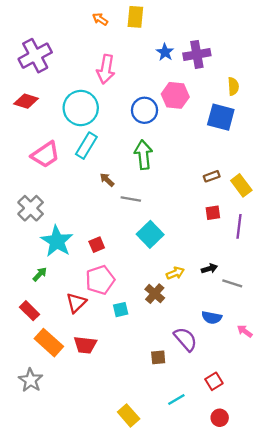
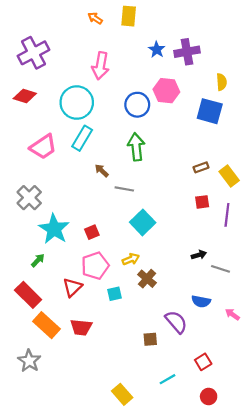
yellow arrow: (175, 273) -> (131, 259), moved
red rectangle: (29, 311) -> (28, 295), size x1.4

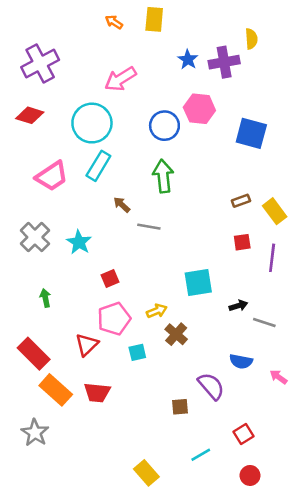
pink arrow: (101, 66) -> (120, 79), turned 48
yellow semicircle: (222, 82) -> (251, 39), moved
cyan square: (143, 222) -> (198, 282), moved, turned 35
cyan star: (54, 229) -> (79, 242), moved, size x0.7
green arrow: (38, 260) -> (45, 298), moved, turned -56

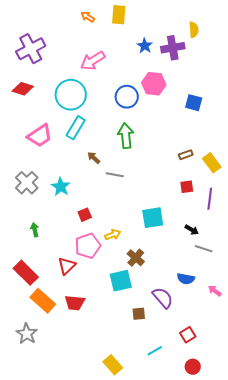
blue square: (251, 133) -> (194, 103), size x0.7
black arrow: (238, 306) -> (192, 230), moved, turned 48
yellow arrow: (157, 311) -> (113, 235), moved
cyan square: (137, 352) -> (121, 281), moved, size x1.6

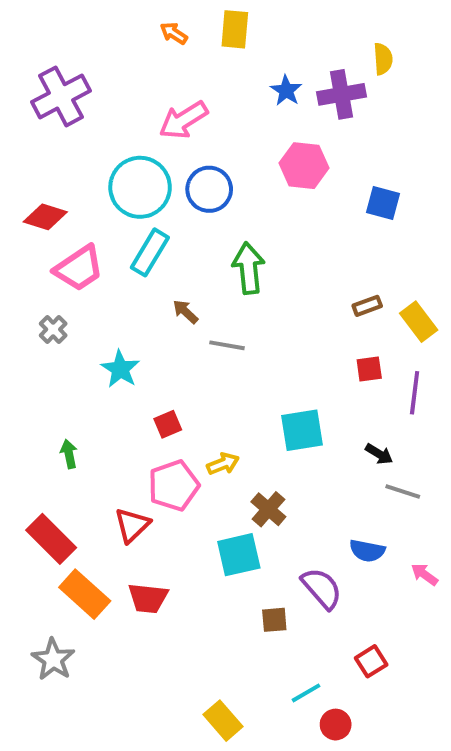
red diamond: (23, 89) -> (45, 217), moved
blue circle: (127, 97) -> (209, 189), moved
gray cross: (27, 183) -> (53, 329), moved, size x0.6
red circle: (193, 367) -> (336, 725), moved

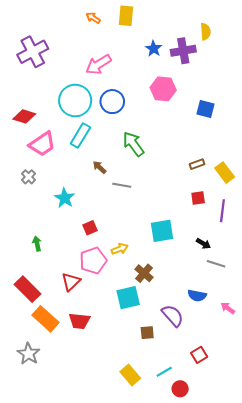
green arrow: (249, 268) -> (133, 144), turned -30
yellow rectangle: (223, 721) -> (130, 375), moved

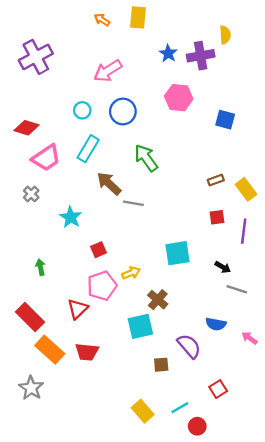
cyan circle: (75, 101) -> (82, 110), size x0.5
brown arrow: (100, 167) -> (109, 183), size x1.6

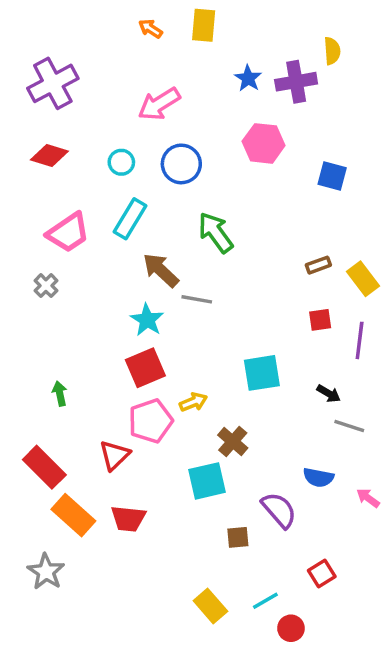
red diamond: (26, 128) -> (49, 155), moved
cyan star: (71, 217) -> (147, 320), moved
red square: (99, 250) -> (145, 368), size x1.6

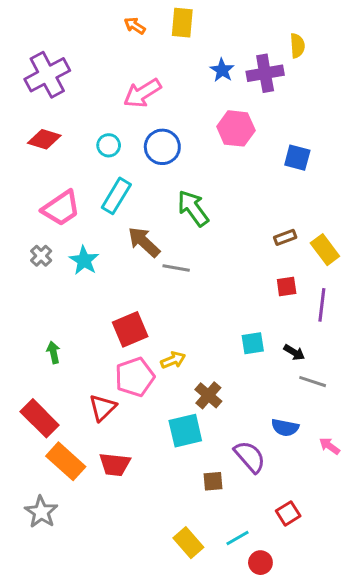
cyan star: (147, 320) -> (84, 260), moved
cyan square: (262, 373) -> (253, 343), moved, size x0.7

